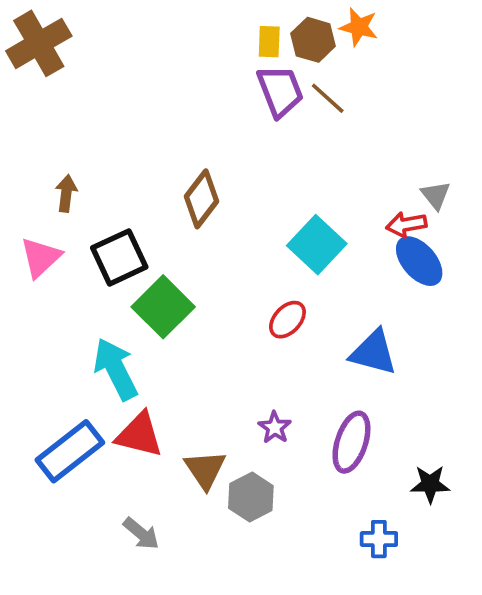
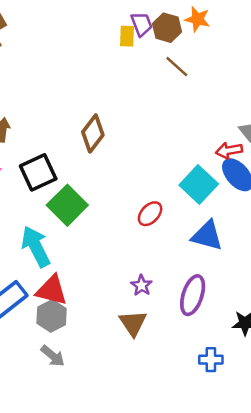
yellow rectangle: (269, 42) -> (127, 36), moved
purple trapezoid: (280, 91) -> (142, 24), moved, size x0.7
cyan square: (317, 245) -> (199, 185), moved
brown triangle: (205, 470) -> (133, 323), moved
gray hexagon: (251, 497) -> (52, 316), moved

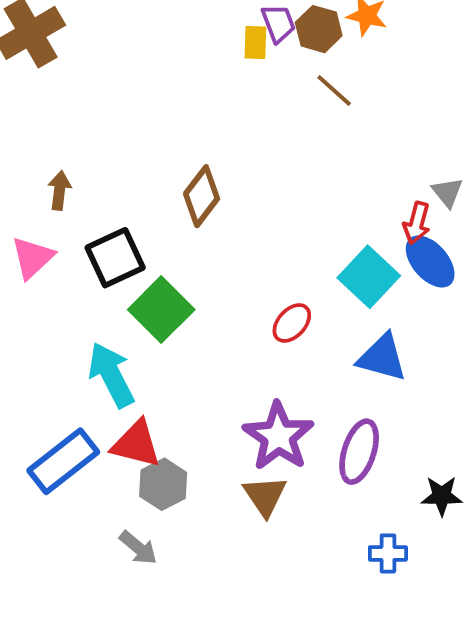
red arrow: (229, 150) -> (417, 223), turned -65
purple star: (142, 285) -> (278, 436), size x2.0
gray hexagon: (52, 316) -> (163, 484), moved

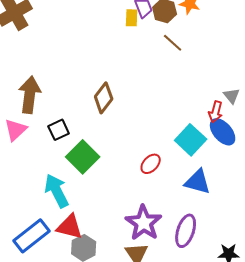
brown arrow: (59, 190) -> (30, 95), size x1.8
black square: (115, 258) -> (59, 130), size x0.7

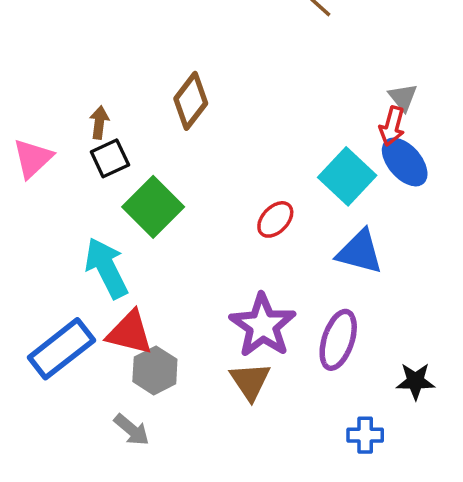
brown arrow: (30, 95) -> (99, 122), moved, size x0.5
gray triangle: (232, 96) -> (403, 97), moved

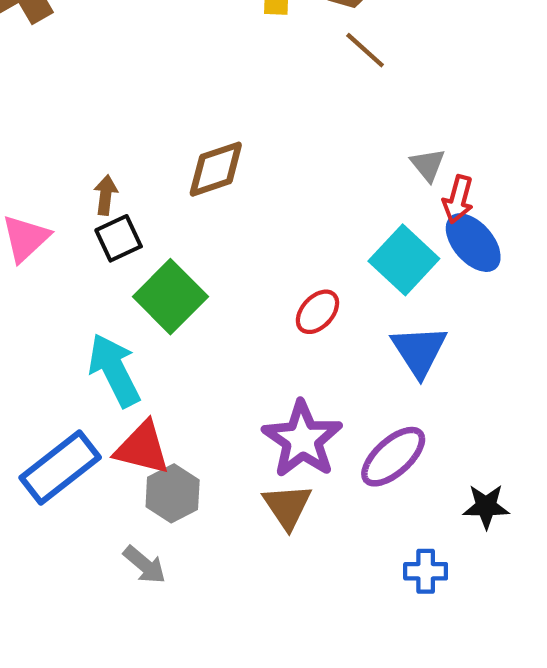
gray triangle: (403, 97) -> (428, 165), moved
brown diamond: (191, 101) -> (216, 169), turned 34
blue triangle: (360, 252) -> (419, 351), turned 42
purple ellipse: (338, 340) -> (393, 457), turned 30

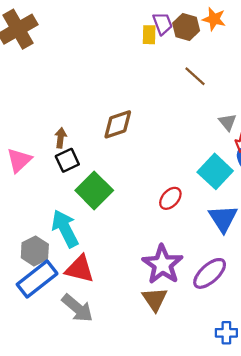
brown line: (365, 50) -> (195, 76), moved
gray hexagon: (173, 493) -> (35, 251), moved
gray arrow: (144, 565) -> (77, 308), moved, size x1.4

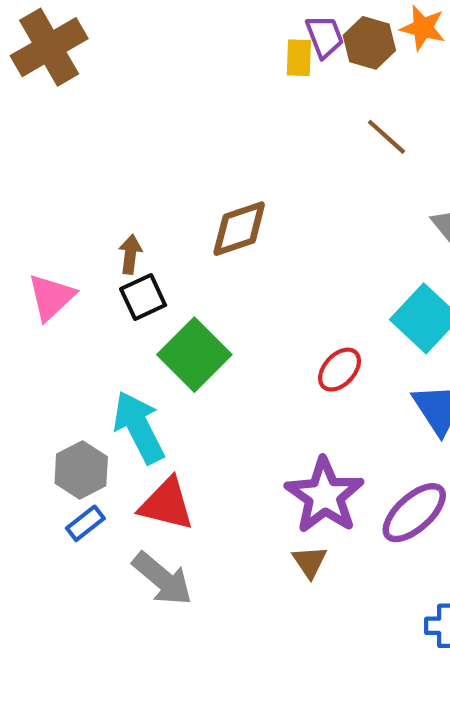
blue rectangle: (37, 279) -> (85, 523), size x0.5
brown triangle: (155, 299) -> (310, 562), size x0.7

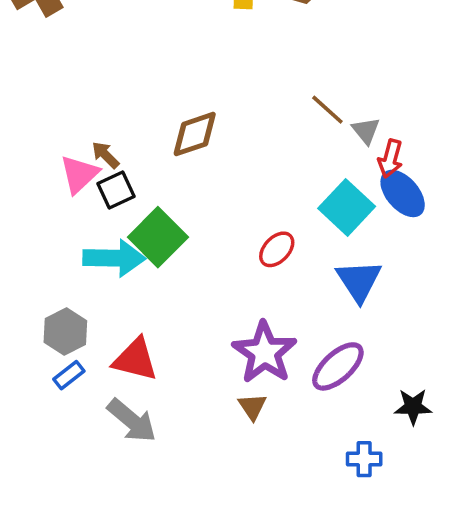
brown line: (386, 137) -> (327, 110), moved
brown arrow: (130, 254) -> (106, 155), turned -52
pink triangle: (51, 297) -> (79, 174), moved
cyan arrow: (139, 427) -> (114, 258), moved, turned 118

